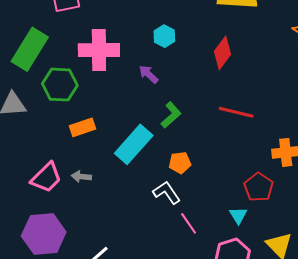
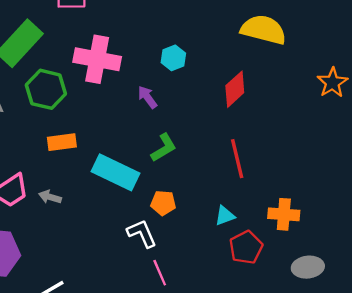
red line: (236, 112) -> (237, 159), turned 52
cyan rectangle: (134, 144) -> (115, 172), turned 63
cyan triangle: (238, 215) -> (225, 216), moved, turned 30

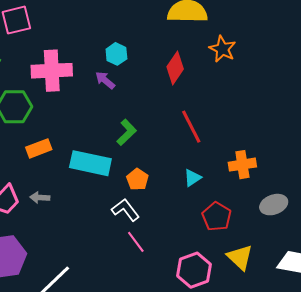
orange star: (332, 83) -> (222, 49), moved
purple arrow: (147, 97) -> (105, 80), moved
orange pentagon: (163, 203) -> (137, 179), turned -30
red pentagon: (246, 247) -> (217, 216), moved
pink line: (160, 273) -> (136, 242), moved

